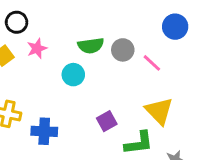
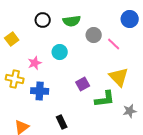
black circle: (17, 22) -> (43, 20), moved
green semicircle: (91, 46) -> (72, 21), moved
pink star: (37, 48) -> (35, 63), moved

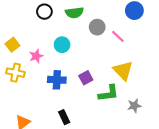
yellow square: (12, 39) -> (12, 45), moved
blue cross: (40, 91) -> (57, 80), moved

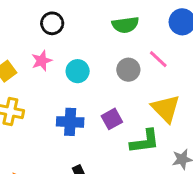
green semicircle: (74, 13) -> (125, 25), moved
gray circle: (97, 27) -> (128, 70), moved
pink star: (36, 56) -> (42, 61), moved

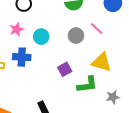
yellow triangle: (166, 109) -> (102, 62), turned -30
blue cross: (70, 122) -> (22, 57), moved

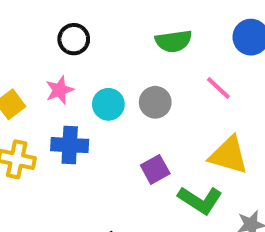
gray circle: (76, 36) -> (155, 102), moved
green L-shape: (87, 85) -> (200, 200), turned 40

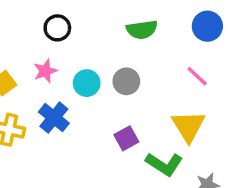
pink line: (218, 88) -> (197, 76), moved
blue cross: (70, 145) -> (54, 118), turned 36
yellow triangle: (229, 155) -> (188, 126), turned 42

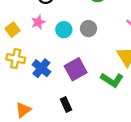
blue cross: (54, 118) -> (41, 68), moved
purple square: (126, 138) -> (76, 69), moved, size x1.5

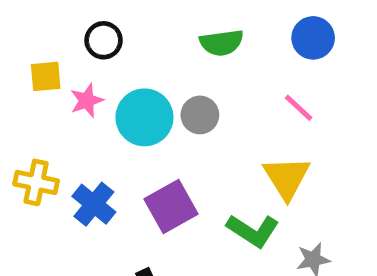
yellow square: (13, 30) -> (46, 76), moved, turned 32
cyan circle: (64, 30) -> (144, 117), size x1.5

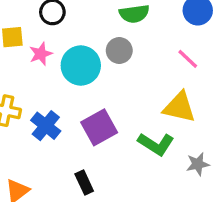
gray circle: (200, 115) -> (119, 50), moved
yellow triangle: (287, 178) -> (179, 107), turned -45

